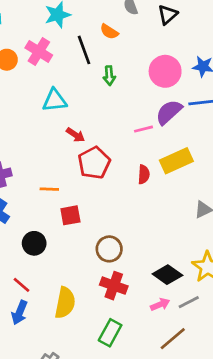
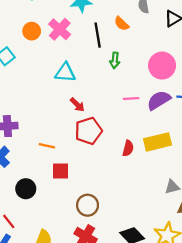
pink line: (144, 129) -> (131, 99), moved

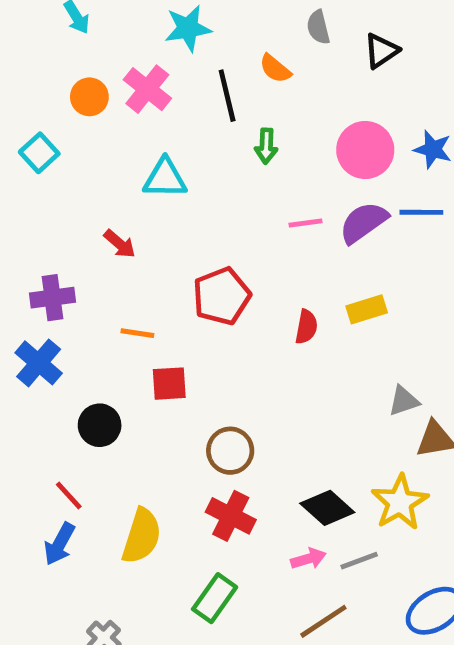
red arrow: (77, 105) -> (120, 244), moved
yellow rectangle: (157, 142) -> (367, 309), size x0.7

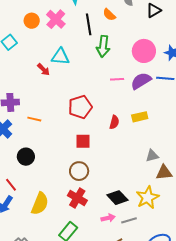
green arrow: (266, 146) -> (103, 46), size x1.5
red arrow: (120, 244) -> (44, 70), moved
orange line: (137, 333) -> (34, 119), moved
red square: (169, 384) -> (83, 141), moved

